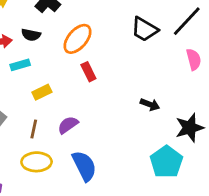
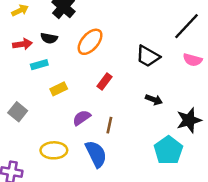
black trapezoid: (144, 29) -> (148, 56), moved
pink semicircle: (194, 59) -> (193, 60), turned 120
red rectangle: (88, 72) -> (105, 82), moved, turned 63
brown line: (34, 129) -> (109, 125), moved

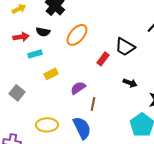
red rectangle: (105, 82) -> (103, 59), moved
purple semicircle: (82, 118) -> (78, 88), moved

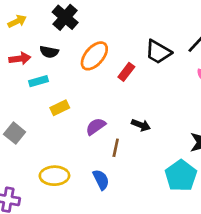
black trapezoid: (125, 47) -> (158, 52), moved
red rectangle: (103, 59) -> (126, 72), moved
black arrow: (130, 83) -> (141, 125), moved
blue semicircle: (82, 128) -> (101, 180), size x0.7

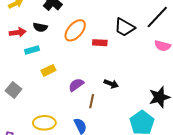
red rectangle: (126, 72) -> (100, 43), turned 56

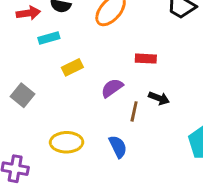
red rectangle: (100, 43) -> (146, 59), moved
black arrow: (111, 84) -> (159, 98), moved

